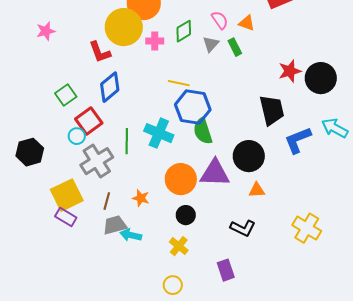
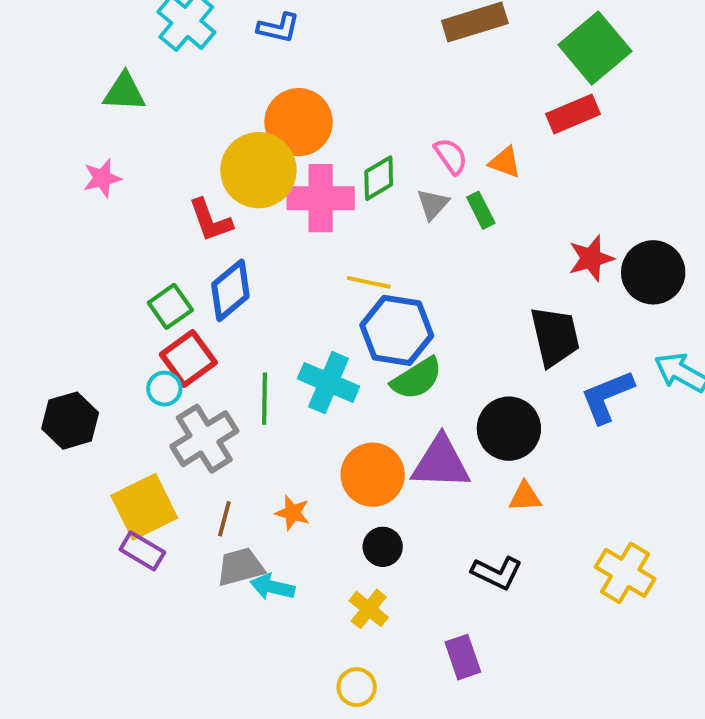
pink cross: (155, 41) -> (321, 198), size x1.8
green square: (66, 95) -> (170, 306), moved
green semicircle: (203, 131) -> (417, 379), turned -104

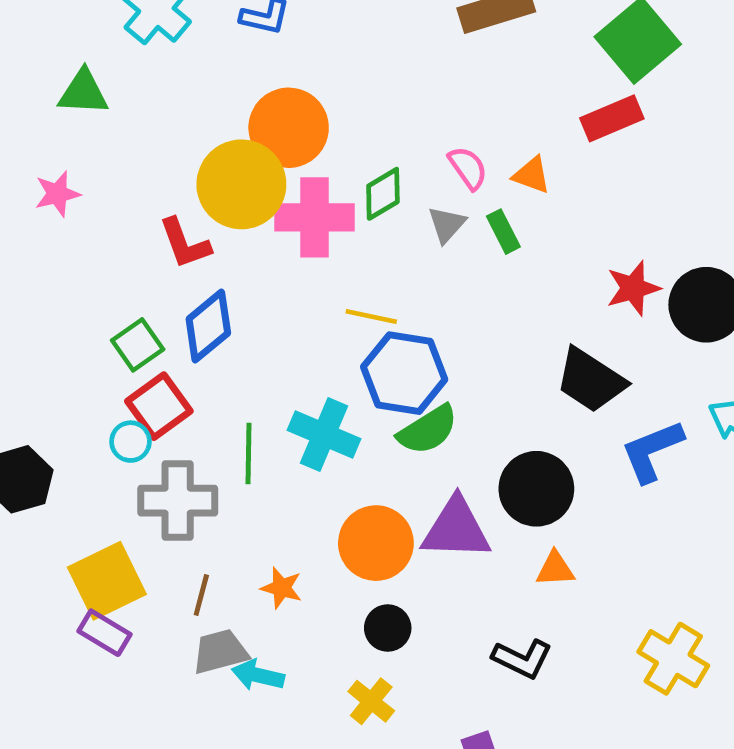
black trapezoid: (555, 336) -> (591, 380), turned 136
gray cross: (204, 439) -> (178, 501), turned 32

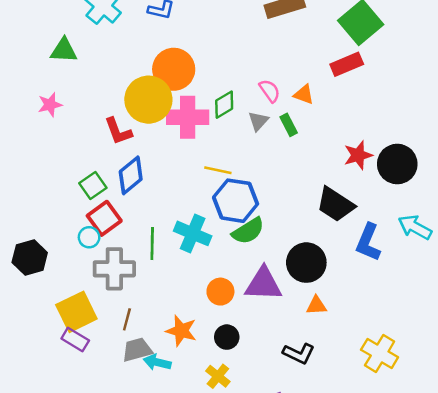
blue L-shape: (652, 451) -> (368, 242), turned -45
orange circle: (376, 543) -> (220, 292), size x0.7
orange star: (282, 588) -> (181, 331), moved, size x1.4

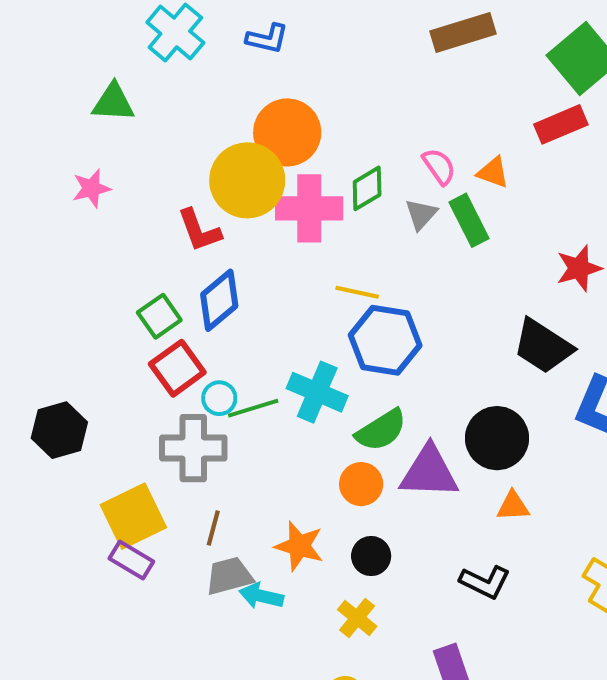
green rectangle: (289, 125) -> (469, 220), size x1.4
green semicircle: (248, 231) -> (381, 430), moved
cyan circle: (89, 237) -> (219, 398), moved
green line: (152, 244) -> (253, 408), turned 72

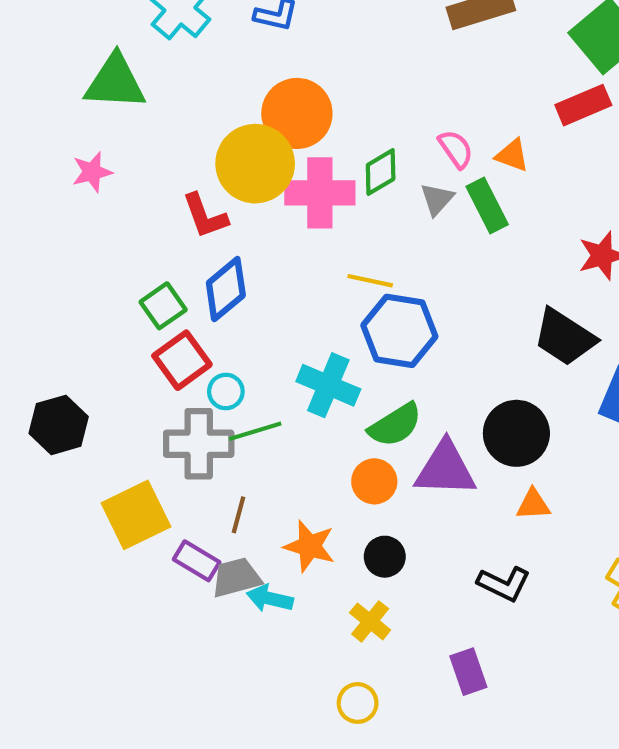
green triangle: (113, 102) -> (115, 82), size x1.4
green line: (253, 408) -> (255, 431), moved
brown line: (213, 528) -> (238, 515), moved
purple rectangle: (131, 560) -> (197, 561), moved

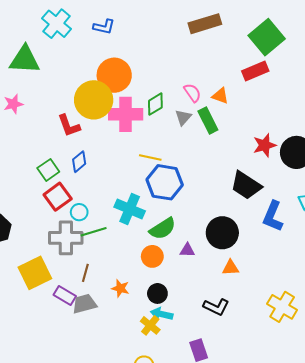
blue diamond: (226, 289) -> (79, 162), size x0.7
purple triangle: (445, 469) -> (187, 250), size x0.5
orange star: (309, 546) -> (120, 288), size x0.7
cyan arrow: (270, 598) -> (162, 314), moved

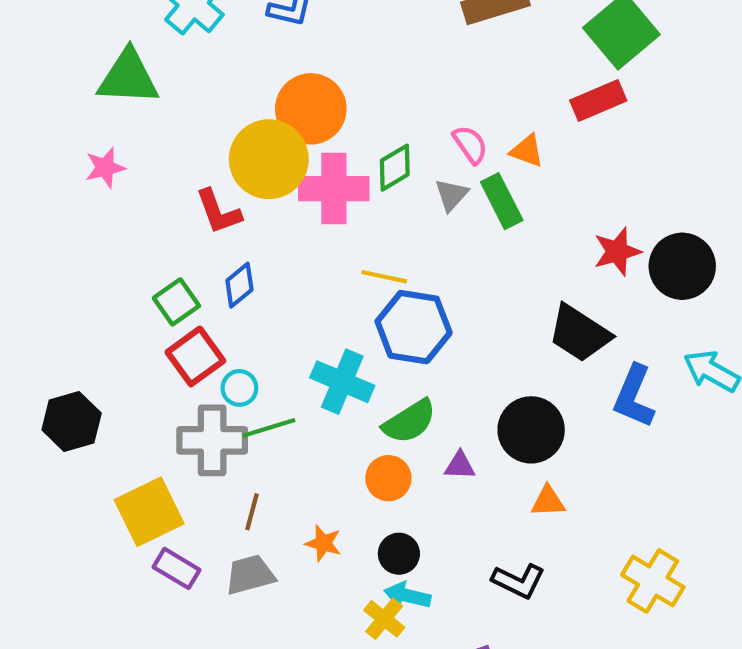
purple rectangle: (65, 296) -> (176, 568), moved

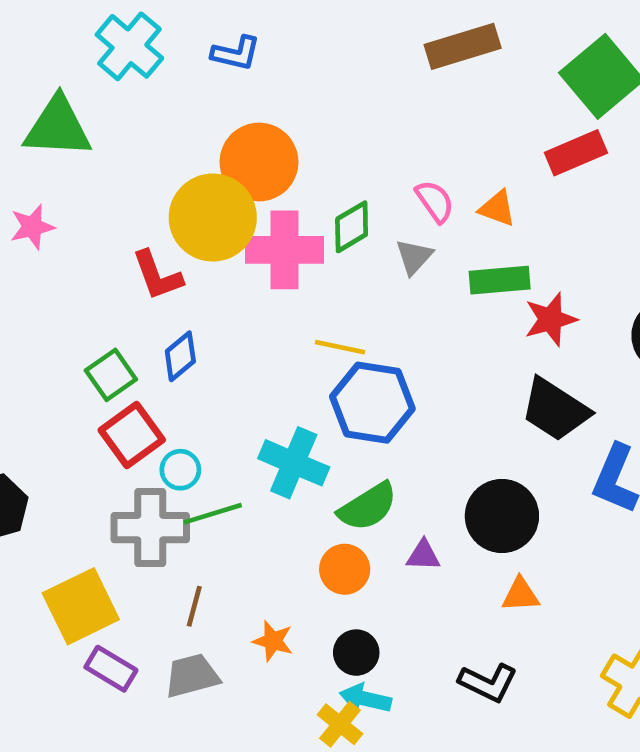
green rectangle: (502, 201) -> (500, 280), moved, turned -68
red star: (617, 252) -> (551, 319), moved

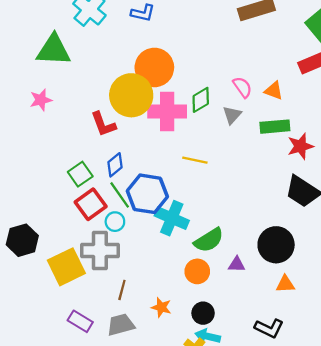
blue hexagon: (372, 403) -> (147, 194), moved
green line: (213, 514) -> (120, 195), moved, turned 72
yellow square: (81, 606) -> (66, 267), moved

